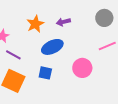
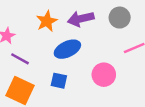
gray circle: (104, 18) -> (120, 18), moved
purple arrow: (63, 22) -> (81, 19), size x1.5

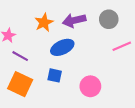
pink circle: (104, 75) -> (90, 86), moved

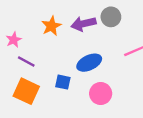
gray circle: (109, 19) -> (111, 17), moved
blue ellipse: (62, 47) -> (89, 63), moved

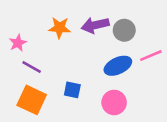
gray circle: (111, 17) -> (124, 30), moved
orange star: (51, 26) -> (60, 28), turned 30
blue ellipse: (89, 63) -> (118, 66), moved

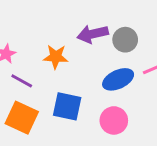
orange star: (60, 28) -> (56, 57), moved
blue square: (72, 90) -> (67, 106), size x1.5

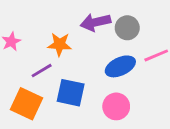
purple line: (22, 81) -> (42, 71), moved, turned -60

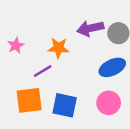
blue square: (71, 93) -> (65, 105), moved
orange square: (26, 104) -> (29, 100), turned -32

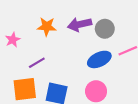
orange star: (59, 48) -> (47, 27), moved

